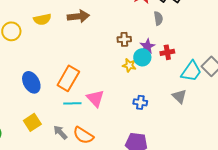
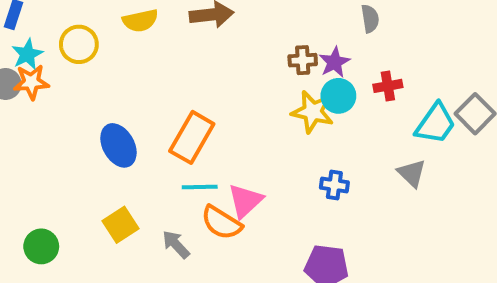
purple star: (147, 46) -> (334, 62), moved
yellow star: (129, 65) -> (313, 112), size x1.5
pink triangle: (95, 98) -> (245, 201), moved, turned 30
orange semicircle: (83, 135) -> (221, 223), moved

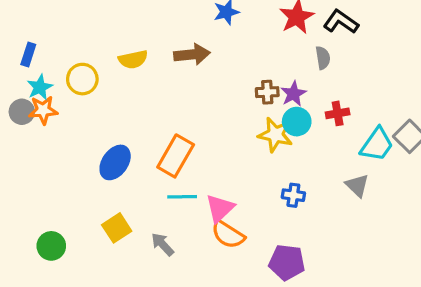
blue ellipse: (118, 145) -> (115, 162), turned 64
orange semicircle: (221, 223) -> (228, 234), moved

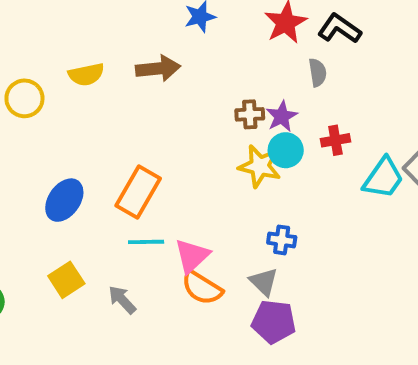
gray triangle: (357, 185) -> (264, 282), moved

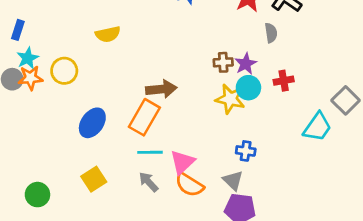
brown arrow: (158, 68) -> (161, 89), moved
yellow circle: (24, 98) -> (64, 71), moved
cyan trapezoid: (383, 178) -> (317, 127), moved
gray arrow: (122, 300) -> (149, 182), moved

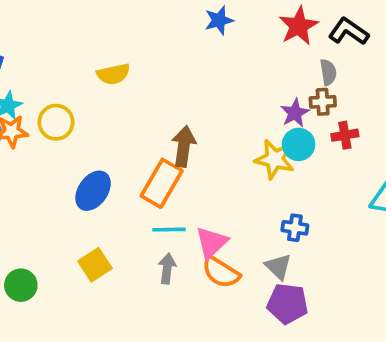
brown cross: (223, 62) -> (323, 102), moved
brown arrow: (161, 89) -> (184, 146), turned -76
gray arrow: (149, 182) -> (167, 268), turned 50

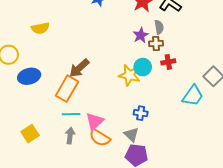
purple star: (295, 113) -> (141, 35), moved
brown arrow: (184, 146) -> (79, 68), turned -140
blue ellipse: (93, 191) -> (29, 76), moved, turned 40

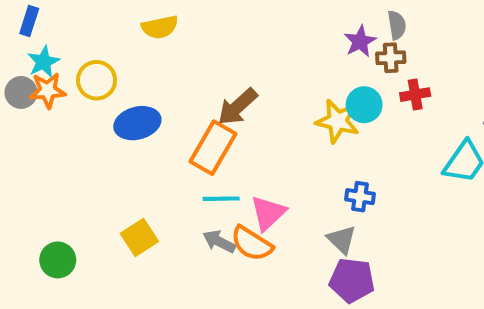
gray arrow: (70, 136) -> (219, 242), turned -70
orange semicircle: (100, 138) -> (252, 244), moved

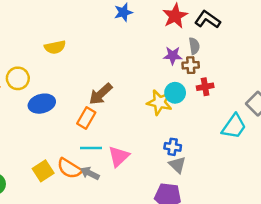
purple star: (360, 41) -> (173, 56), turned 30
orange rectangle: (213, 148) -> (86, 118), size x0.7
gray triangle: (342, 240) -> (177, 165), moved
orange semicircle: (252, 244) -> (69, 168), moved

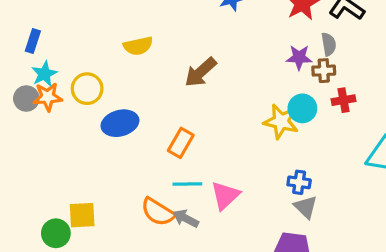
brown arrow: (101, 94) -> (200, 72), moved
yellow square: (43, 171) -> (82, 215), moved, turned 30

